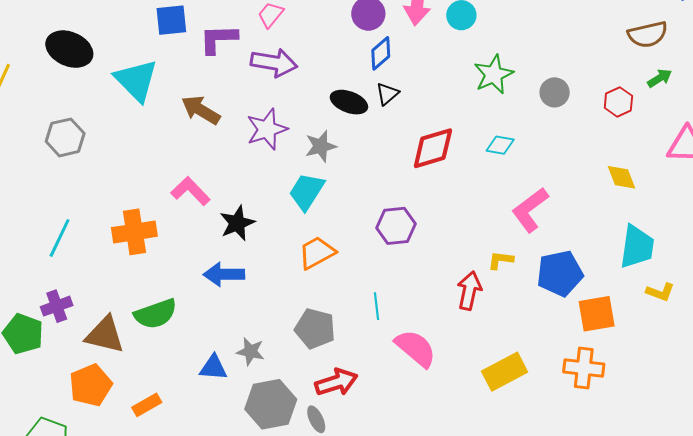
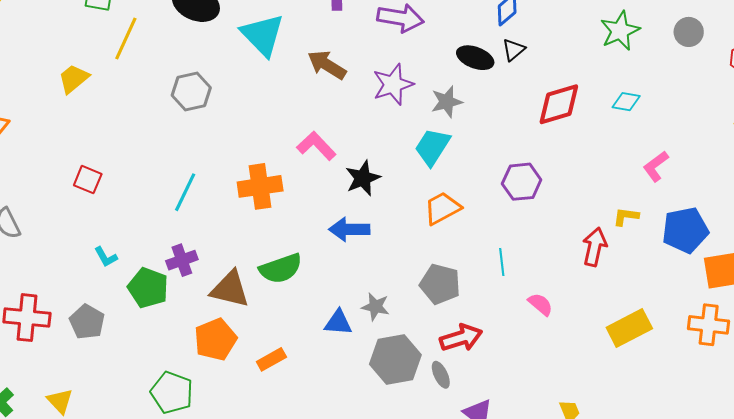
gray circle: (555, 92) -> (689, 32), moved
pink L-shape: (530, 210) -> (656, 166), size x0.7
pink semicircle: (416, 348) -> (541, 304), size x0.6

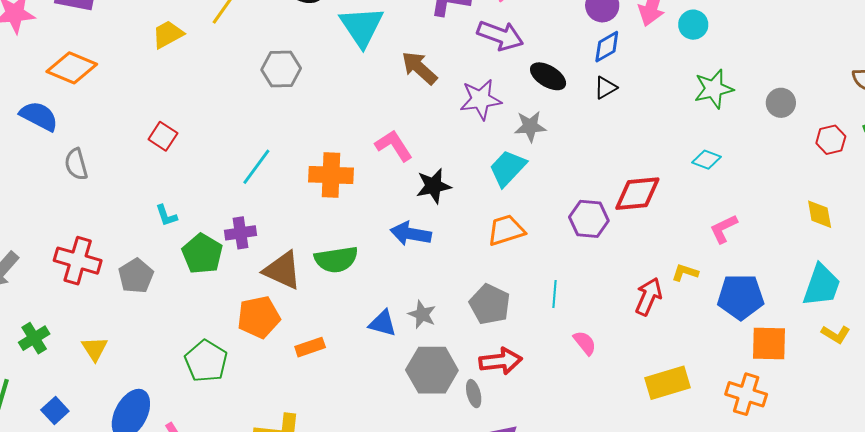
black ellipse: (475, 58) -> (548, 76), moved
red diamond: (559, 104) -> (637, 194), moved

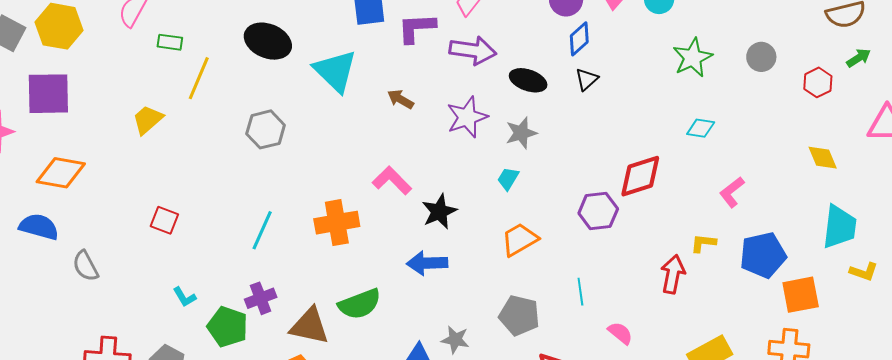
brown arrow: (419, 68) -> (400, 99), size x0.7
cyan trapezoid: (508, 168) -> (508, 179), size x0.6

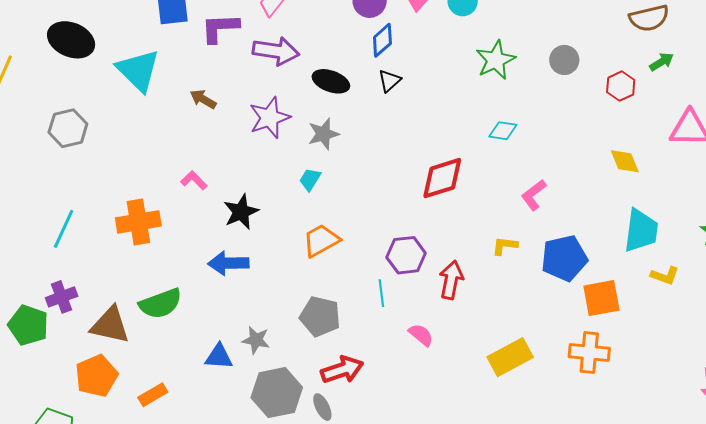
pink L-shape: (392, 181) -> (194, 180), size x0.7
purple hexagon: (598, 211) -> (406, 255), moved
red arrow: (673, 274) -> (451, 280), moved

